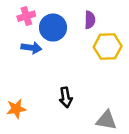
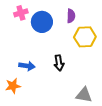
blue arrow: (31, 48) -> (27, 66), moved
black arrow: (66, 97) -> (59, 63), moved

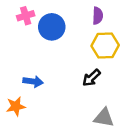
purple semicircle: (71, 16) -> (98, 16), moved
black arrow: (59, 63) -> (91, 78), moved, turned 56

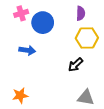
blue arrow: (33, 82) -> (27, 50), moved
orange star: (16, 106) -> (20, 95), moved

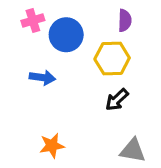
yellow hexagon: (87, 38) -> (112, 58), moved
orange star: (20, 95) -> (52, 146), moved

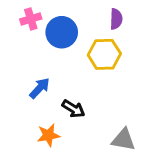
blue arrow: (42, 78) -> (40, 88), moved, turned -55
black arrow: (117, 100) -> (73, 109), moved, turned -105

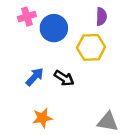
black arrow: (73, 109) -> (64, 78), moved

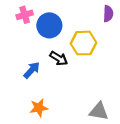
purple semicircle: (101, 17) -> (108, 14), moved
black arrow: (64, 78) -> (59, 58), moved

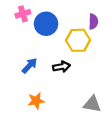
purple semicircle: (108, 14) -> (93, 22), moved
black arrow: (59, 58) -> (61, 67), moved, turned -42

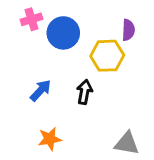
black arrow: (61, 67) -> (84, 92), turned -70

